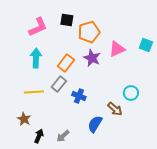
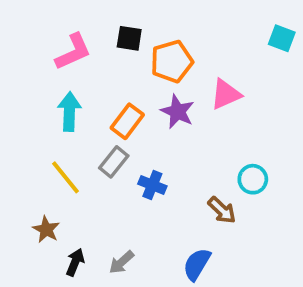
cyan square: (146, 45) -> (282, 38), moved
yellow line: (34, 92) -> (65, 177), turned 54
blue semicircle: (95, 124) -> (197, 264), moved

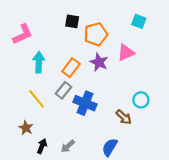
cyan square: (282, 38) -> (139, 21), moved
pink L-shape: (73, 52) -> (23, 34), moved
blue cross: (152, 185) -> (85, 103), size x1.5

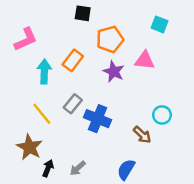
black square: (72, 21) -> (83, 13), moved
pink triangle: (126, 53) -> (145, 60), turned 30
orange rectangle: (71, 68) -> (73, 60), moved
brown star: (26, 128) -> (29, 147), size x1.5

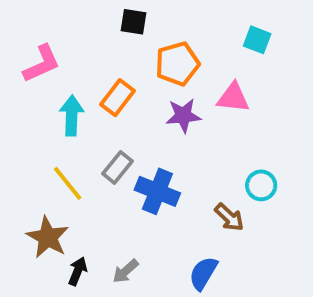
purple star: (114, 72) -> (183, 116), turned -30

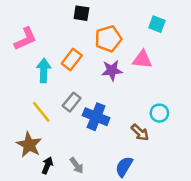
gray arrow: (125, 271) -> (77, 165), turned -84

